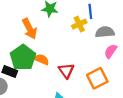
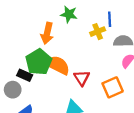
orange arrow: (30, 29) -> (47, 33), turned 36
orange semicircle: (42, 59) -> (57, 65), size x1.6

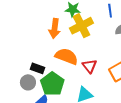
yellow cross: (98, 32) -> (81, 26), moved, size x1.6
green pentagon: (39, 62) -> (52, 84), moved

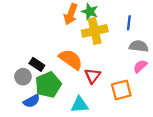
orange arrow: (55, 28) -> (71, 14), moved

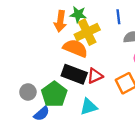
orange semicircle: (71, 59) -> (75, 48), moved
black rectangle: (37, 64) -> (74, 74), moved, size x1.6
red triangle: (93, 76) -> (95, 76), turned 42

